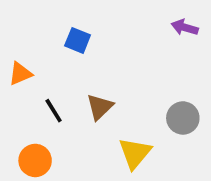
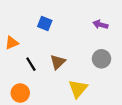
purple arrow: (185, 27) -> (100, 25), moved
gray circle: (183, 118) -> (102, 59), moved

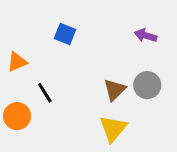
brown triangle: (58, 62) -> (115, 90), moved
orange circle: (20, 93) -> (17, 116), moved

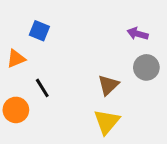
blue square: (65, 34) -> (39, 31), moved
gray circle: (147, 85) -> (146, 67), moved

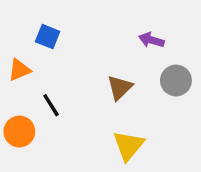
purple arrow: (138, 34) -> (151, 40), moved
brown triangle: (108, 85) -> (120, 88), moved

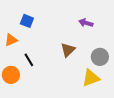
gray circle: (176, 81) -> (100, 57), moved
yellow triangle: (128, 146) -> (91, 78), moved, turned 30

